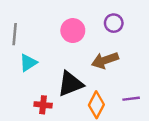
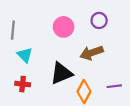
cyan triangle: (28, 63) -> (25, 55), turned -42
red cross: (43, 105) -> (23, 84), moved

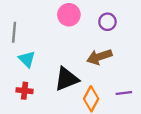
pink circle: (64, 27) -> (69, 15), moved

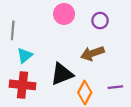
cyan triangle: (27, 59) -> (25, 55), turned 35
red cross: (25, 91) -> (23, 85), size x1.6

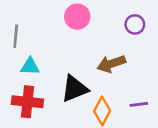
purple circle: (100, 21) -> (135, 24), moved
cyan triangle: (25, 55) -> (30, 66), turned 42

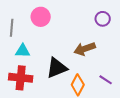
pink circle: (77, 17) -> (41, 17), moved
purple line: (139, 104) -> (106, 80), turned 40

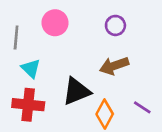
purple circle: (103, 19) -> (115, 25), moved
cyan triangle: (23, 51) -> (31, 68), turned 42

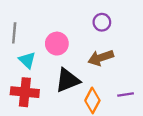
pink circle: (55, 23) -> (57, 44), moved
purple line: (142, 107) -> (126, 95), turned -42

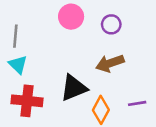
pink circle: (57, 44) -> (71, 17), moved
cyan triangle: (27, 60) -> (18, 65), moved

